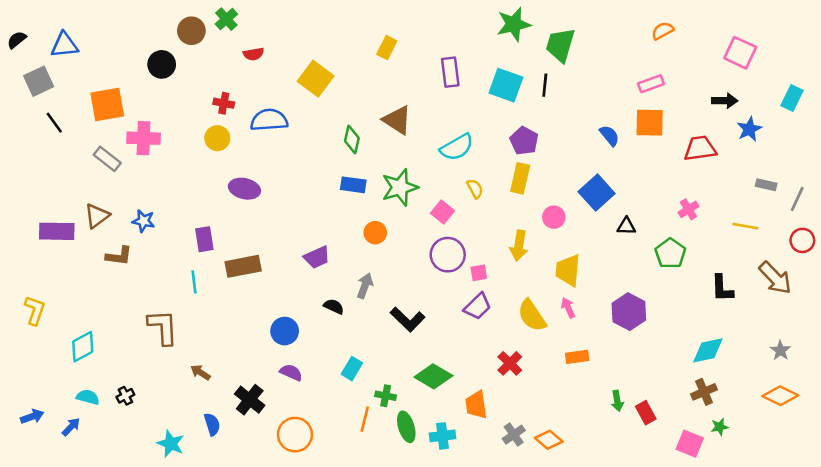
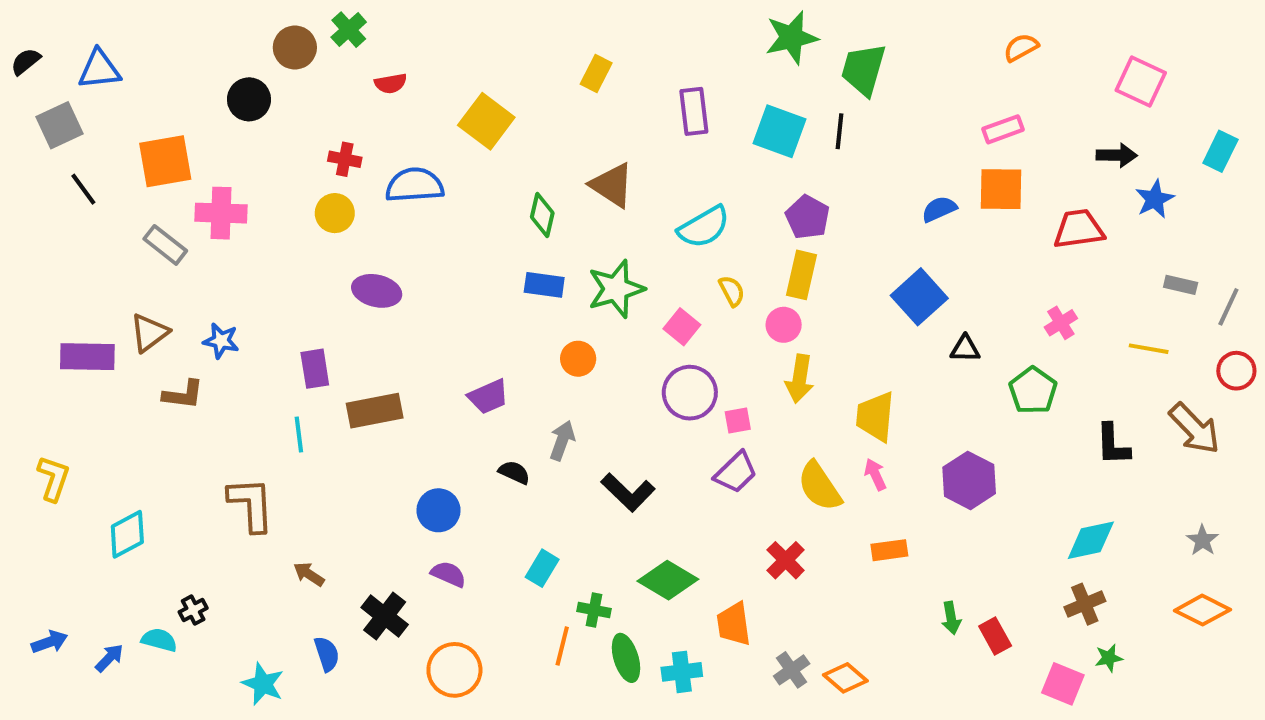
blue semicircle: (610, 136) -> (939, 209), turned -75
pink circle: (554, 217) -> (784, 325), moved
cyan semicircle: (88, 397) -> (159, 640), moved

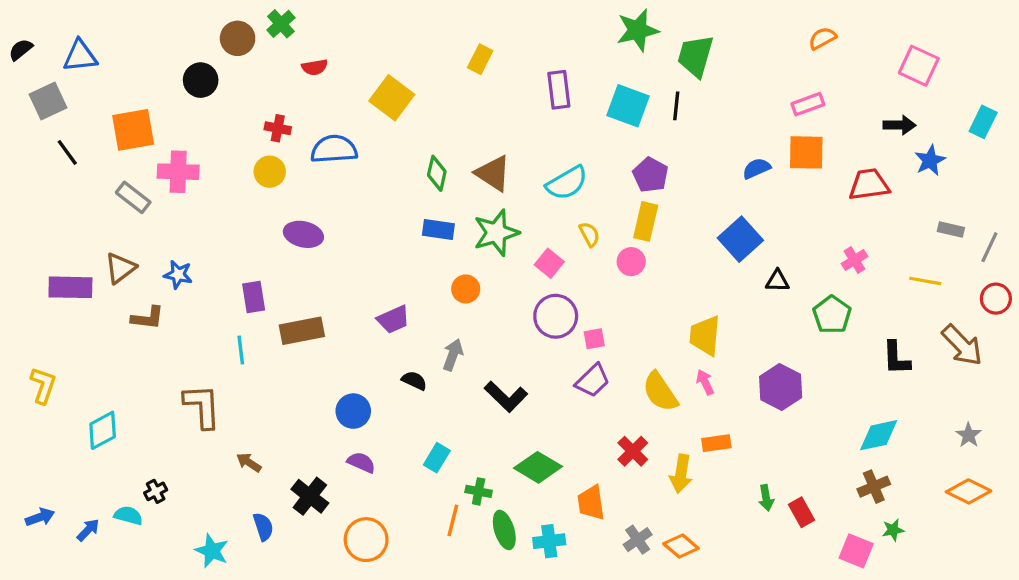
brown triangle: (612, 185) -> (493, 173), moved
yellow arrow: (800, 379) -> (681, 474), moved

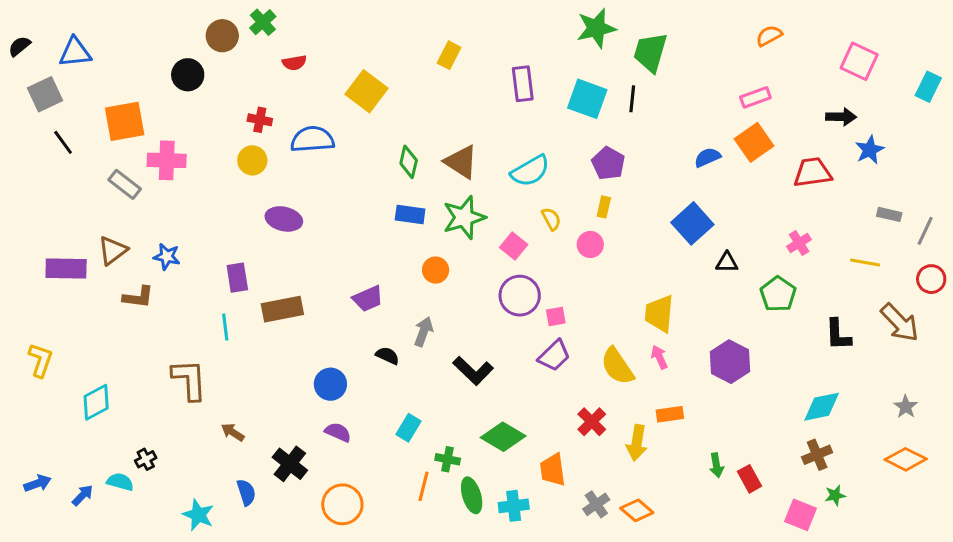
cyan rectangle: (983, 122) -> (928, 87), moved
orange square: (806, 152) -> (754, 142), turned -36
yellow rectangle: (646, 221) -> (604, 207), size x0.6

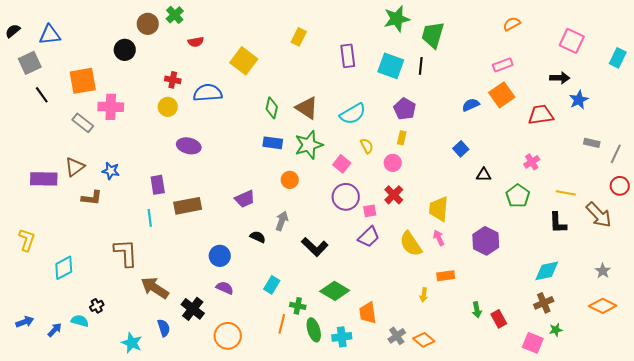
blue square: (692, 223) -> (461, 149), size x0.6
yellow line: (865, 263) -> (566, 193), moved
red cross: (592, 422) -> (394, 195), moved
brown arrow: (233, 432) -> (155, 288), size x1.8
yellow arrow: (637, 443) -> (424, 295), size x0.6

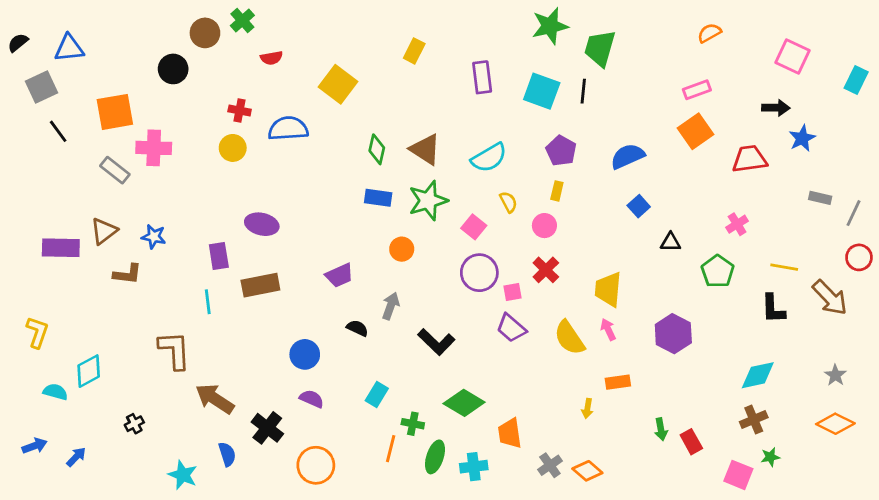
blue semicircle: (471, 105) -> (628, 156), moved, size x1.4
purple ellipse: (189, 146) -> (262, 224), moved
purple trapezoid: (369, 237) -> (511, 328), turned 85
cyan semicircle: (80, 321) -> (55, 392), moved
green ellipse: (314, 330) -> (435, 457), turned 35

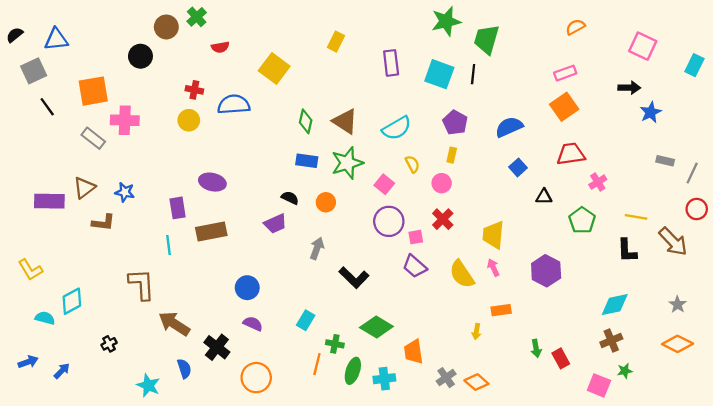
red trapezoid: (750, 159) -> (571, 154), moved
black semicircle: (357, 328) -> (290, 198), moved
yellow L-shape: (37, 332) -> (30, 270), turned 130

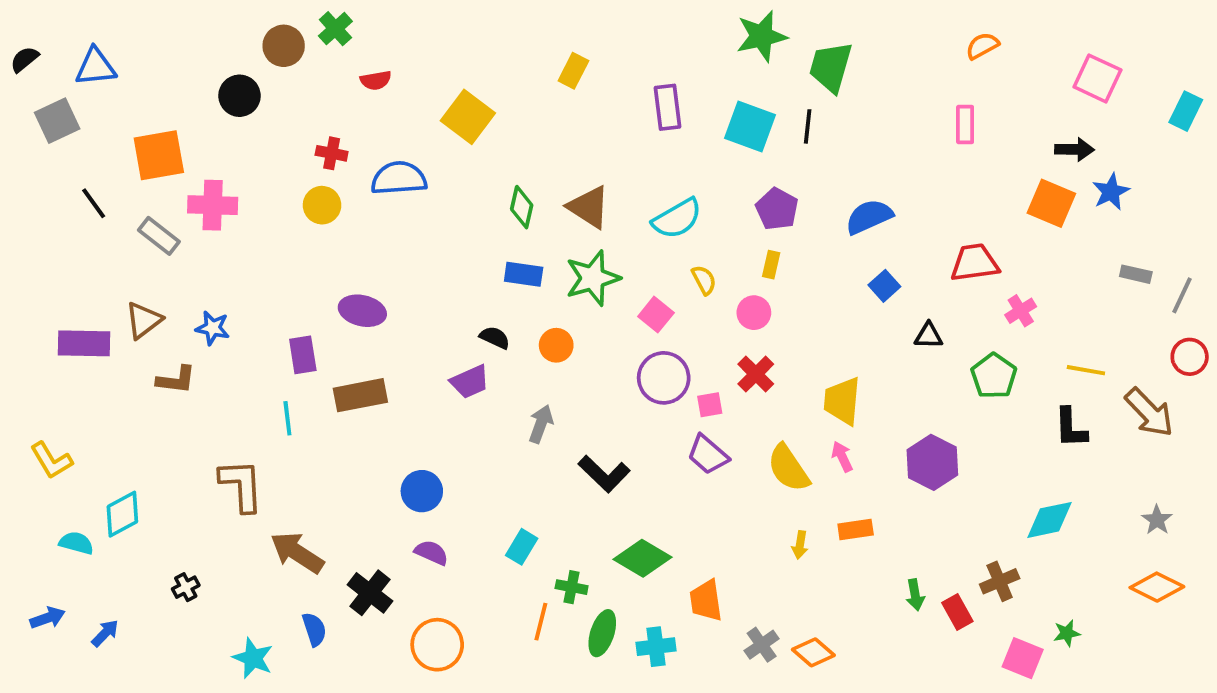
pink rectangle: (565, 73) -> (965, 125), turned -70
black line: (47, 107) -> (94, 203), moved
orange square: (564, 107) -> (1051, 203), moved, turned -32
yellow arrow: (476, 331) -> (800, 545), moved
brown cross: (611, 340) -> (1000, 581), moved

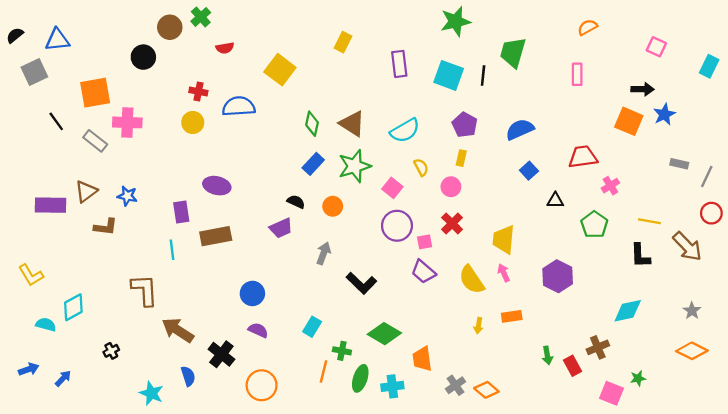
green trapezoid: (831, 67) -> (513, 52), moved
pink square: (1097, 78) -> (656, 47), size x0.7
blue rectangle: (524, 274) -> (313, 164), turned -55

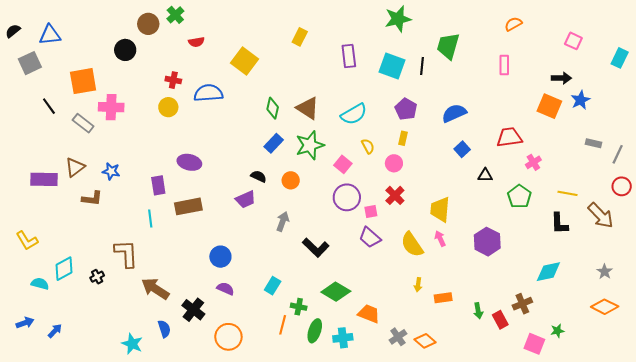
orange rectangle: (512, 316) -> (443, 298), moved
black cross: (111, 351) -> (97, 277), moved
orange trapezoid: (422, 359) -> (369, 314), turned 120

